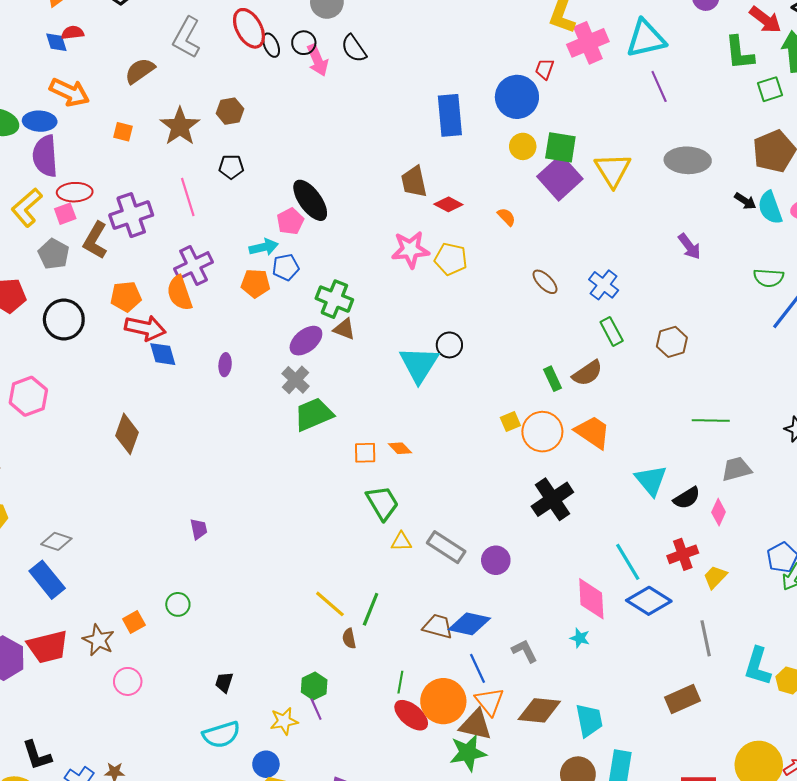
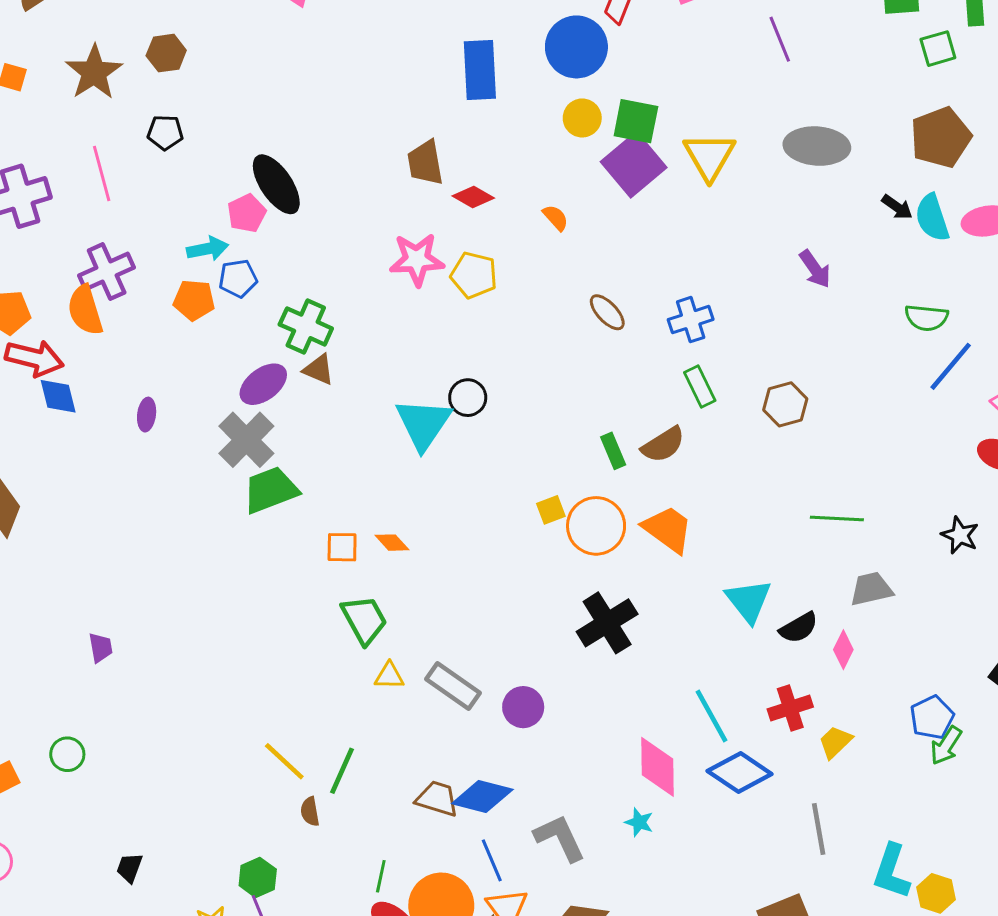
blue cross: (604, 285) -> (691, 320), turned 32
gray cross: (296, 380) -> (246, 440), size x1.4
gray L-shape: (525, 651) -> (560, 838), size x1.4

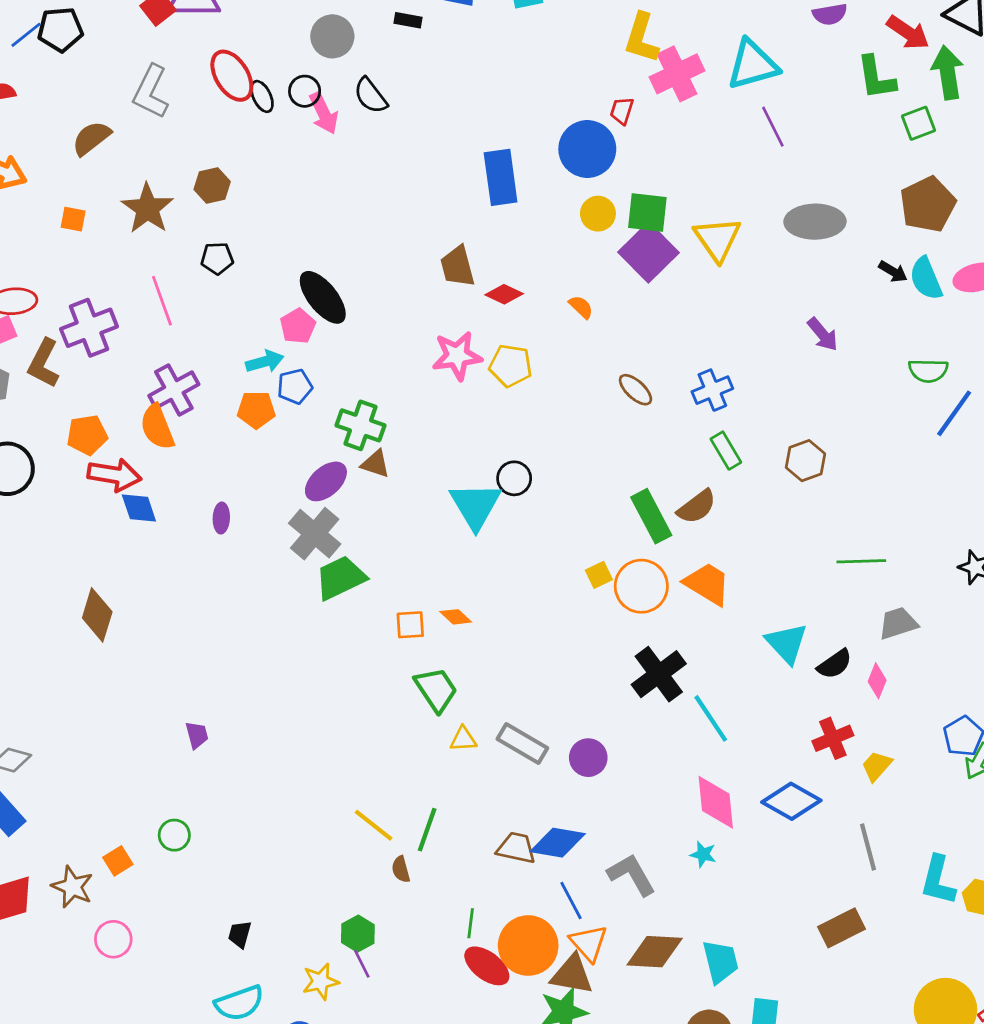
green rectangle: (613, 451) -> (651, 516), size x1.6
cyan line: (711, 716) -> (711, 718), moved

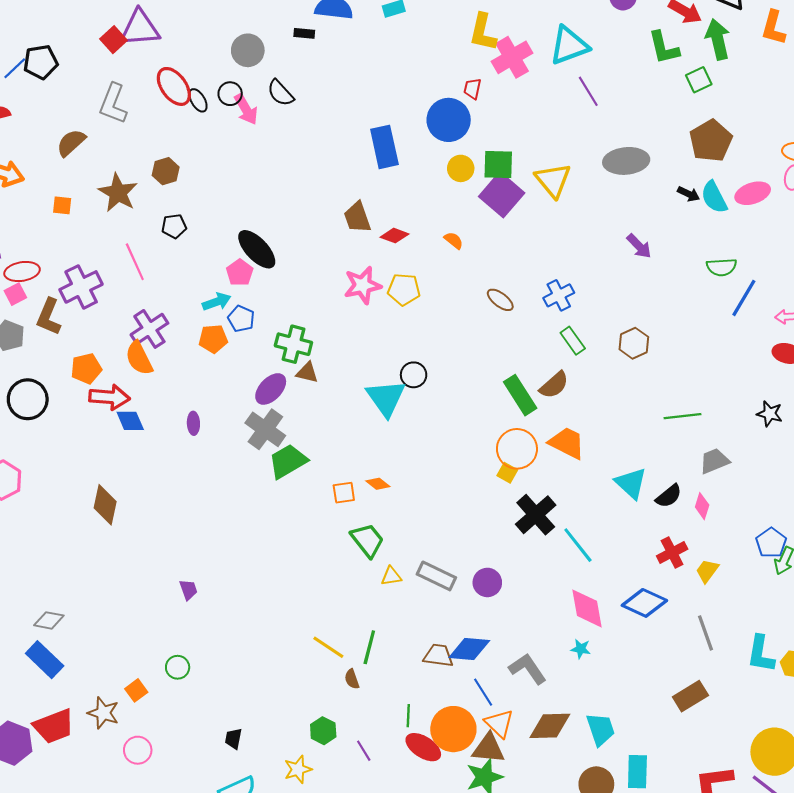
blue pentagon: (295, 387) -> (241, 319), turned -30
yellow square: (599, 575) -> (507, 473), moved, turned -30
purple line: (362, 964) -> (364, 751), moved

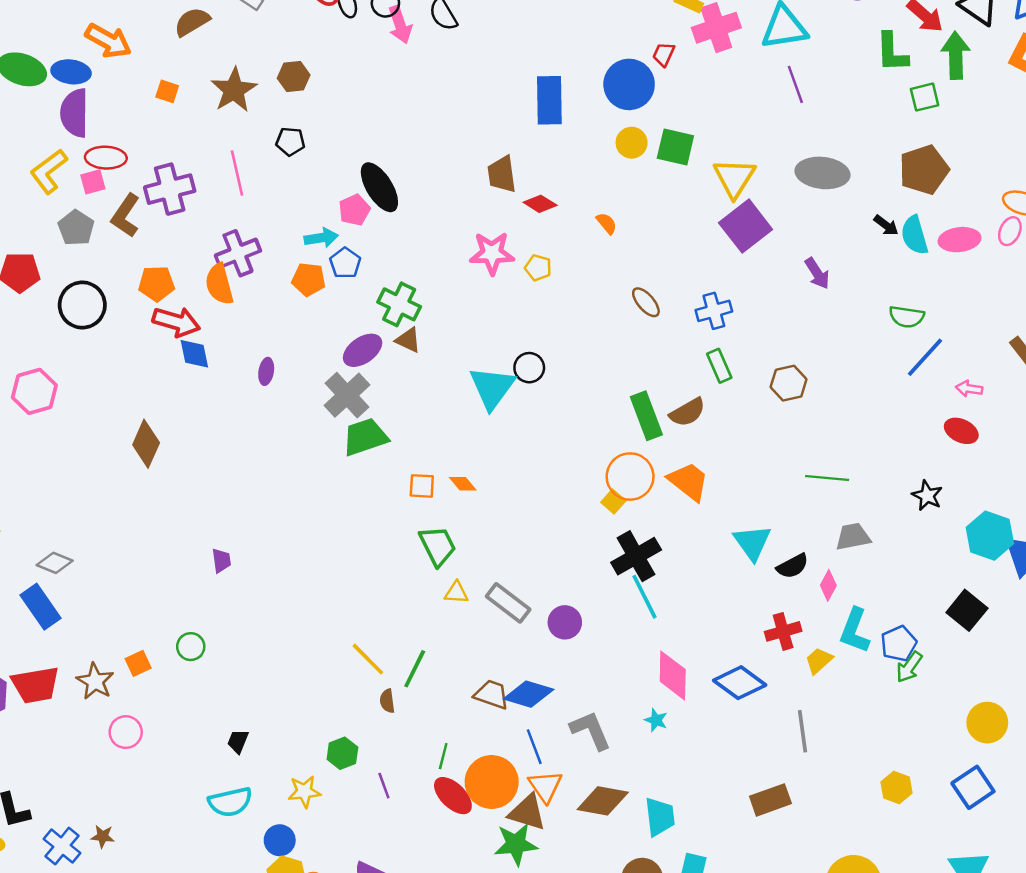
purple square: (502, 195) -> (746, 226), moved
yellow pentagon: (404, 289) -> (538, 268), size x0.7
cyan line: (578, 545) -> (644, 597), moved
cyan L-shape: (761, 654) -> (855, 631), moved

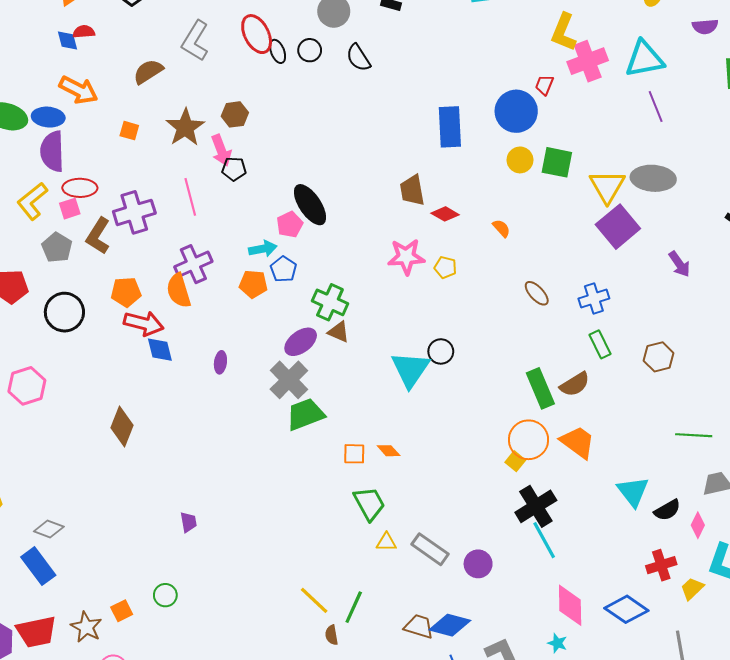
pink arrow: (400, 25) -> (221, 150), moved
gray ellipse: (822, 173) -> (653, 178), moved

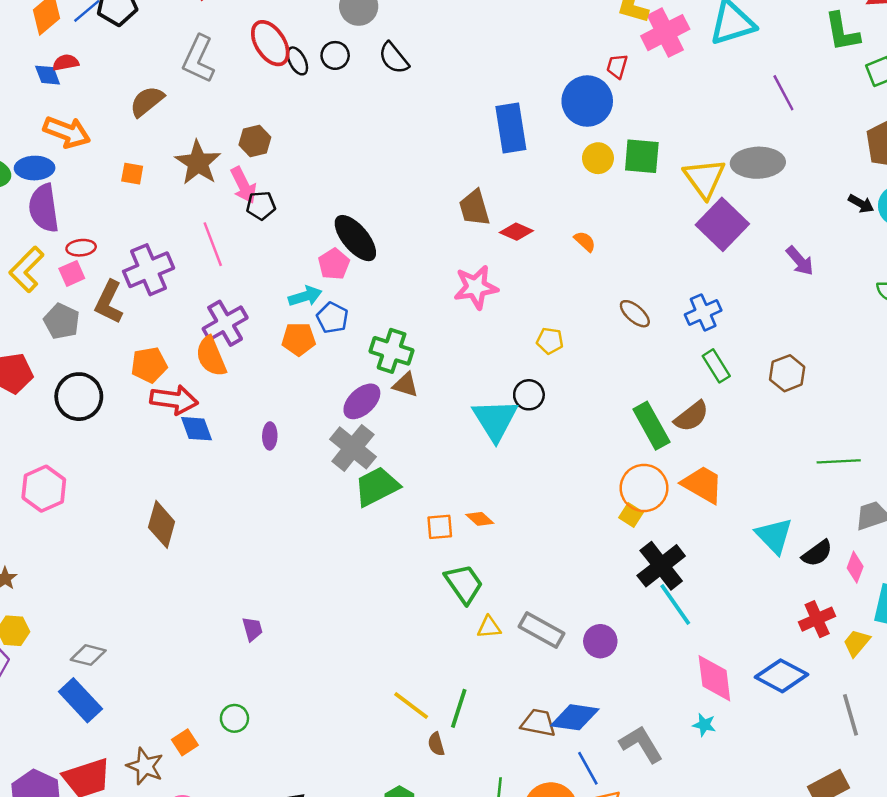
purple line: (656, 106) -> (783, 93), moved
red ellipse: (80, 188) -> (81, 248), size x0.7
yellow pentagon: (445, 267) -> (550, 341), moved

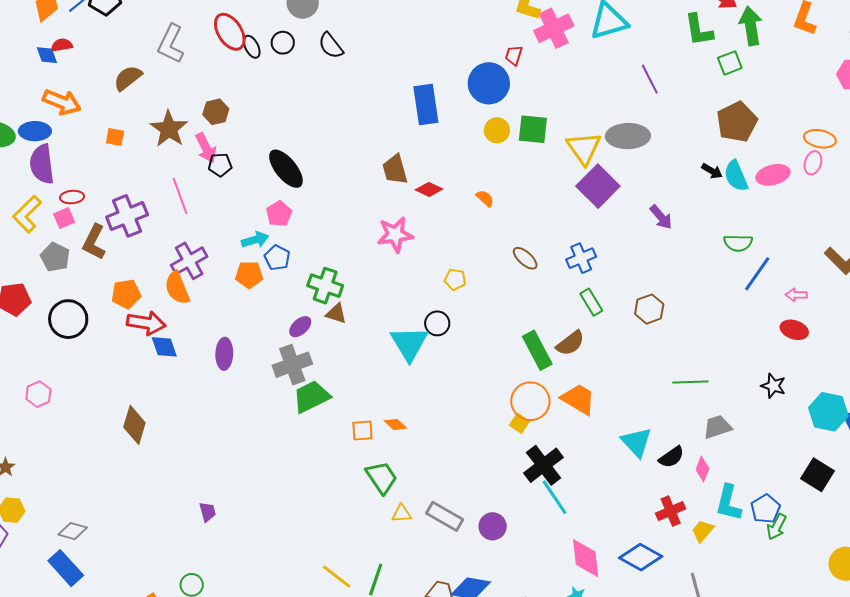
black ellipse: (355, 238) -> (286, 169), moved
purple ellipse: (362, 401) -> (300, 327), size x0.7
purple ellipse: (270, 436) -> (224, 354), size x1.4
gray cross: (353, 448) -> (292, 365), turned 30
pink hexagon: (44, 489) -> (38, 394), size x0.7

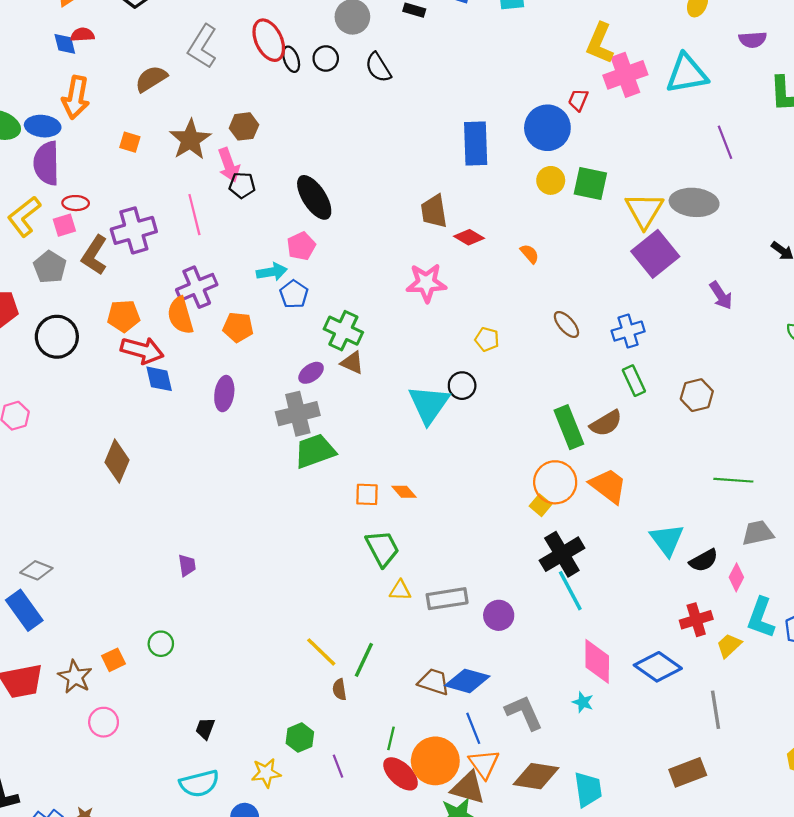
orange arrow: (62, 102) -> (76, 97), turned 72
orange pentagon: (249, 275) -> (238, 327), moved
gray rectangle: (445, 516) -> (447, 599), turned -45

